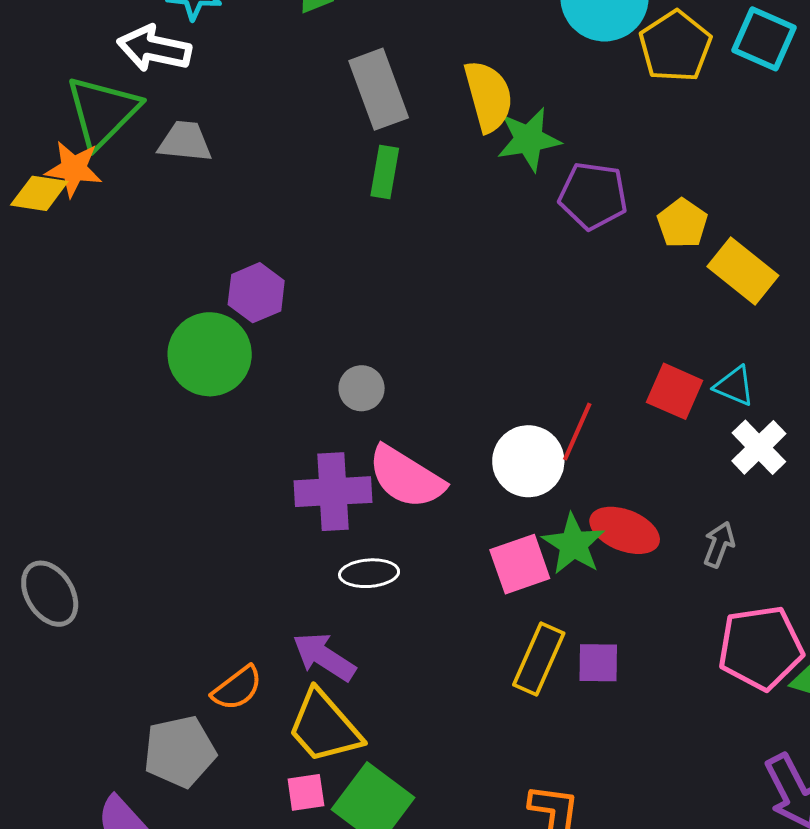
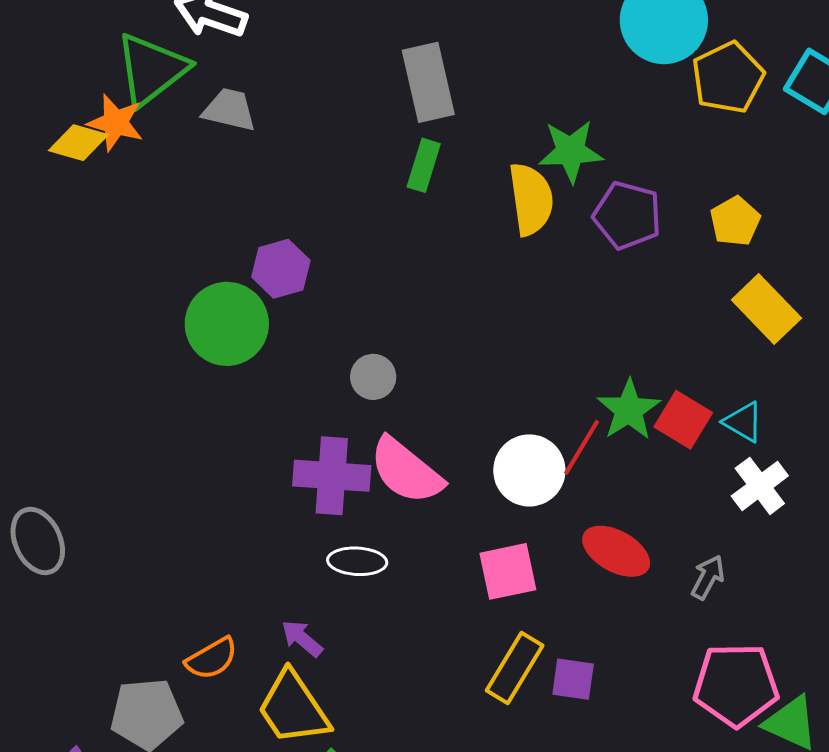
yellow semicircle: (488, 96) -> (531, 199), moved
yellow pentagon: (682, 223) -> (735, 221), moved
green star: (573, 544) -> (629, 410), moved
purple arrow: (324, 657) -> (302, 638), size x0.7

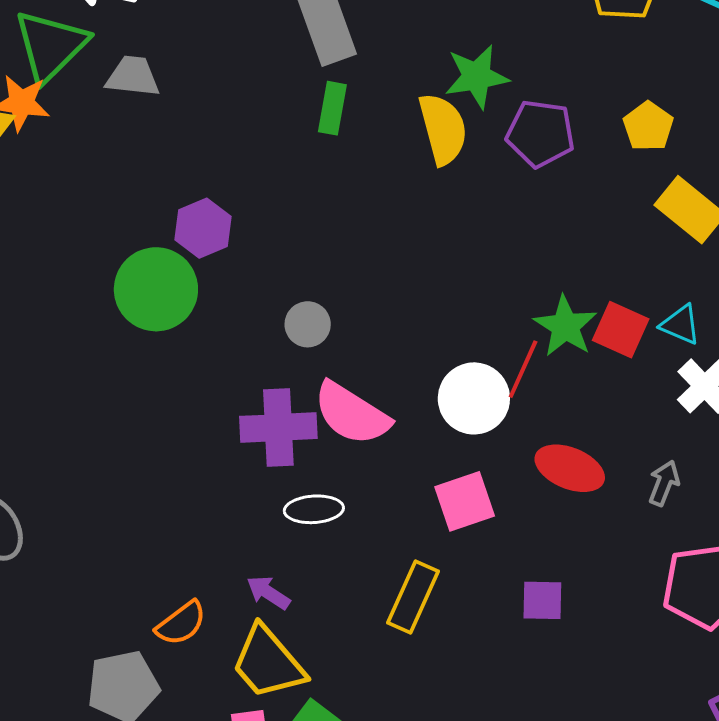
yellow rectangle: (515, 668) -> (413, 597), moved

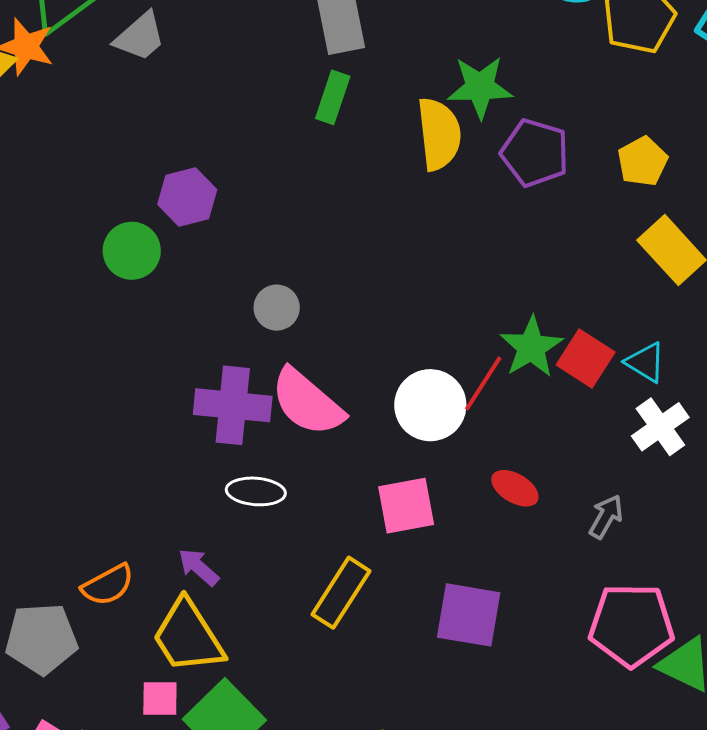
gray trapezoid: (133, 76) -> (140, 37), turned 124
green circle: (156, 289) -> (132, 251), size x0.7
red ellipse: (570, 468) -> (515, 488), size x0.7
purple square: (542, 600) -> (469, 615), size x1.5

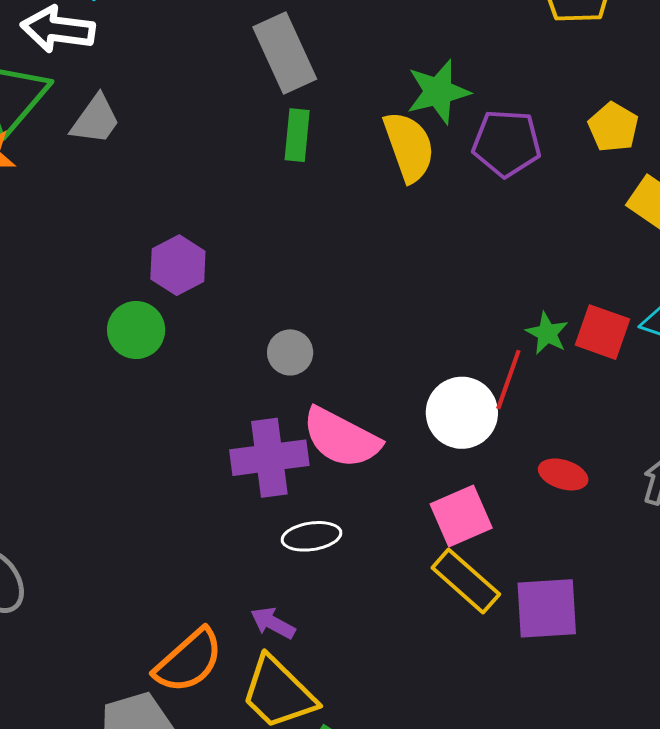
green star: (531, 347) -> (547, 333), size x0.7
orange semicircle: (108, 585) -> (189, 661), size x1.4
yellow rectangle: (341, 593) -> (466, 581), moved, turned -68

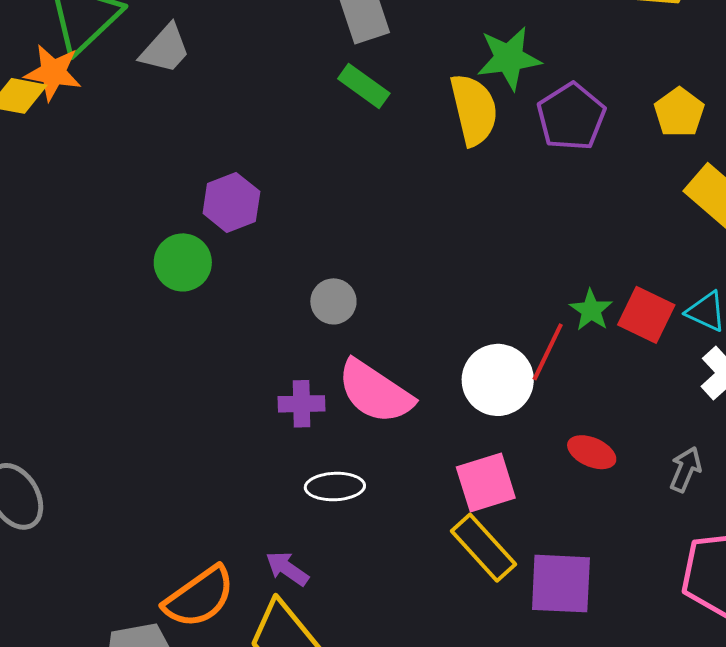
green rectangle: (297, 135) -> (364, 86), turned -66
purple pentagon: (507, 143) -> (571, 117), turned 30
purple cross: (269, 458) -> (302, 404), size x0.6

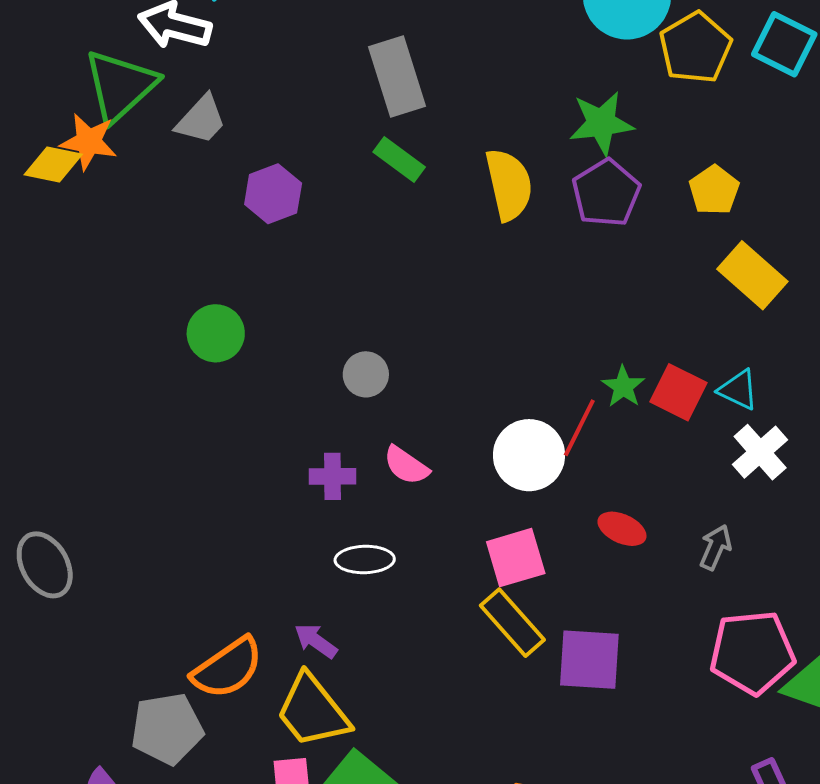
green star: (509, 58) -> (601, 123), moved
purple hexagon: (231, 202) -> (273, 194), moved
pink semicircle: (375, 392) -> (406, 465), size x0.6

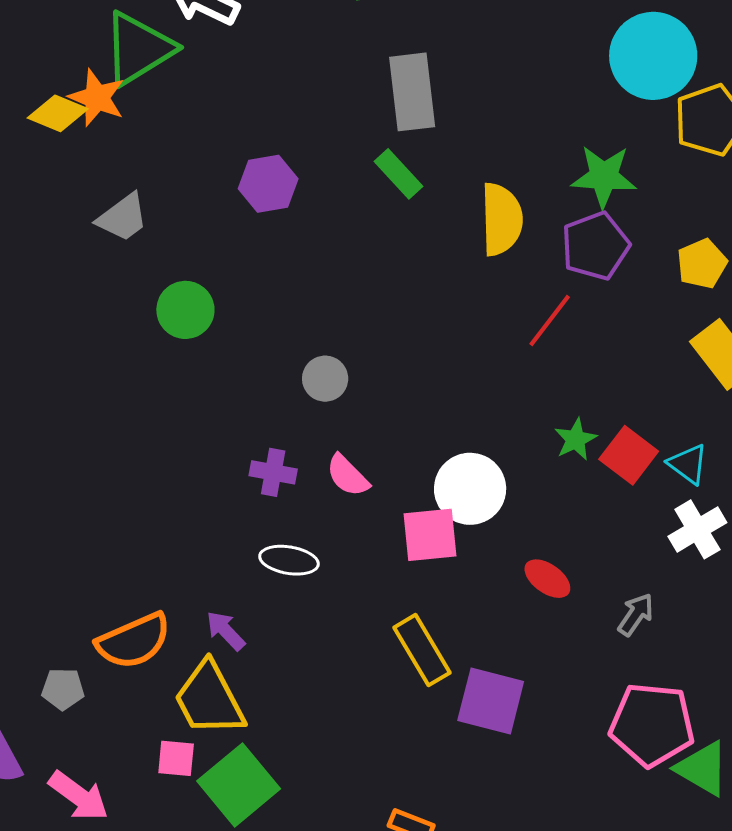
gray trapezoid: (201, 120) -> (123, 217), moved
red line: (579, 428) -> (550, 321), moved
pink square: (516, 558) -> (430, 535), moved
gray pentagon: (167, 729) -> (63, 689), size x0.6

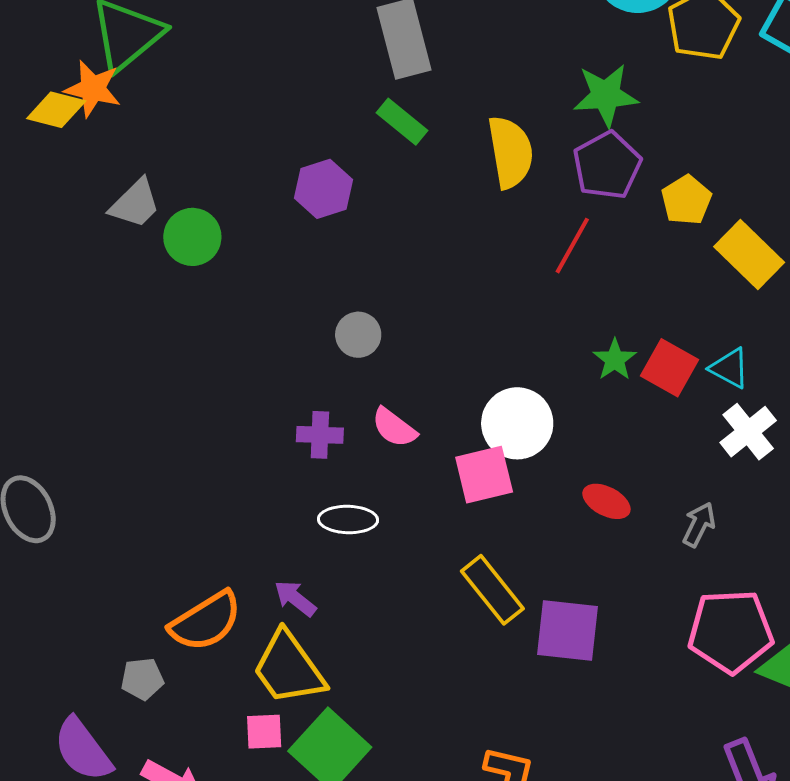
purple hexagon: (268, 184) -> (323, 189), moved
yellow pentagon: (702, 264) -> (686, 200), moved
green circle: (185, 310) -> (192, 237), moved

